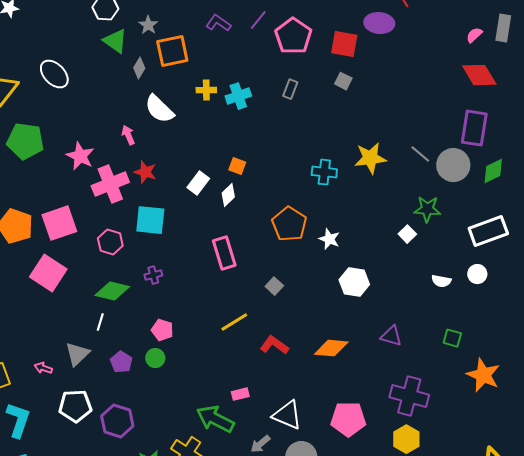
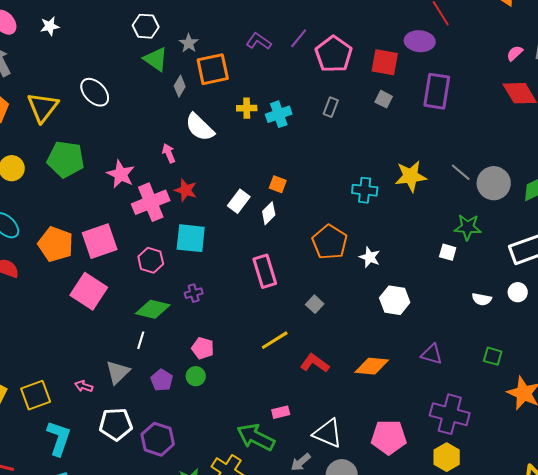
purple rectangle: (474, 128) -> (437, 91), moved
white square: (407, 234) -> (448, 252), turned -30

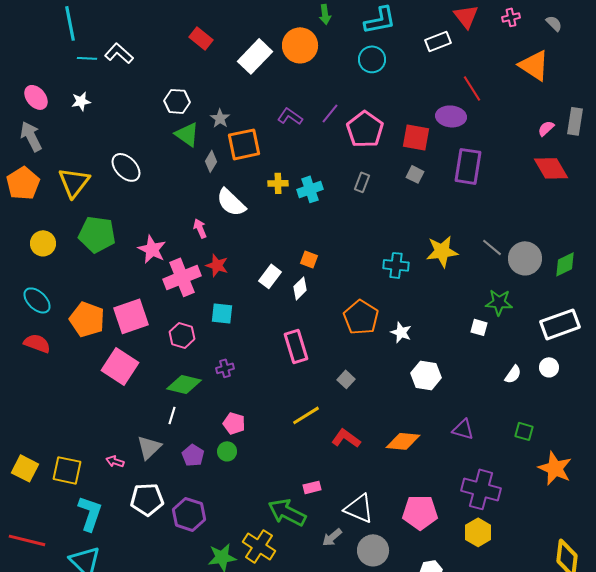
cyan square: (191, 238) -> (222, 313), size x0.7
white semicircle: (482, 299) -> (513, 374), turned -66
yellow square: (36, 395) -> (67, 470), turned 32

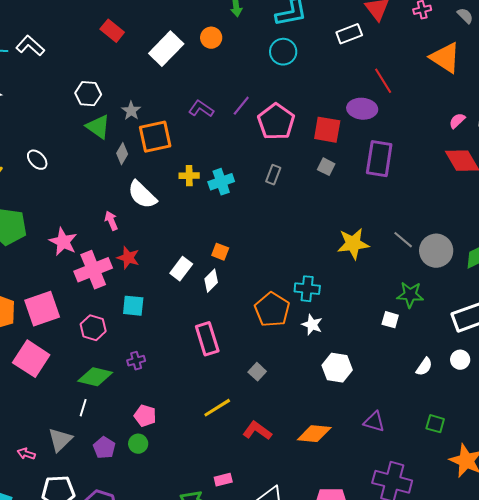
orange circle: (300, 45) -> (211, 38), size x0.6
white ellipse: (126, 167) -> (37, 160), size x0.7
cyan cross: (396, 265) -> (307, 289), moved

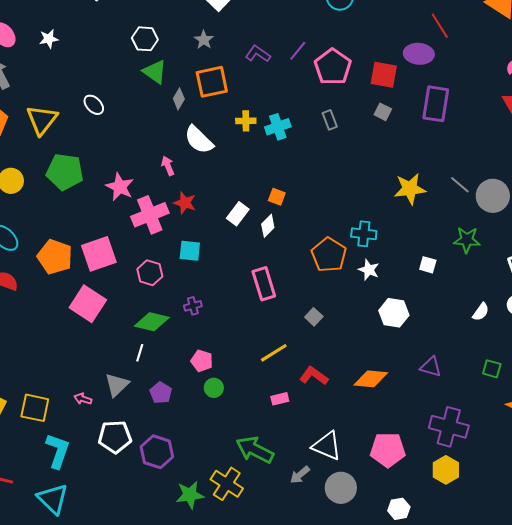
gray star: (131, 111) -> (204, 40), moved
gray rectangle: (273, 175) -> (330, 120), turned -42
white square: (390, 320) -> (428, 265), moved
green circle: (138, 444) -> (214, 388), moved
pink rectangle: (223, 480) -> (280, 399), moved

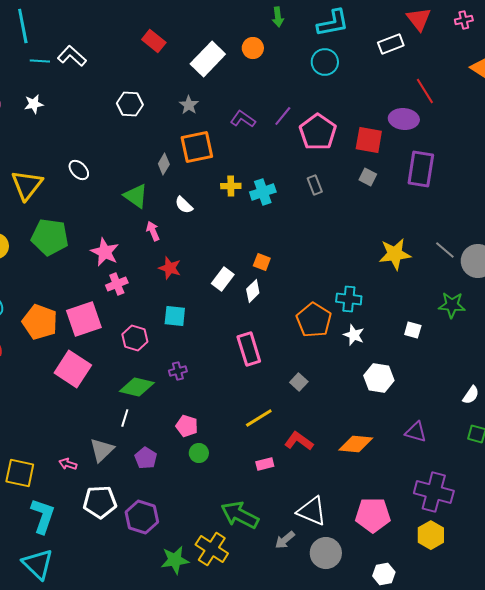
green triangle: (155, 72) -> (136, 196), moved
white semicircle: (199, 140) -> (184, 205), size x0.6
pink cross: (150, 215) -> (117, 284), moved, size x0.6
white semicircle: (481, 312) -> (471, 395), moved

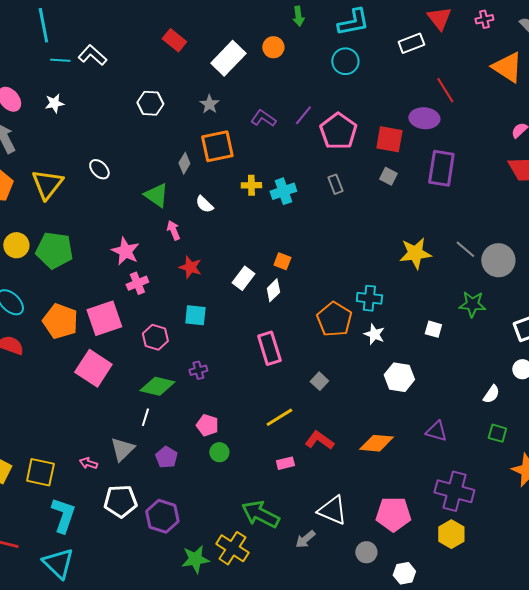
green pentagon: (50, 237) -> (54, 250), moved
gray circle: (326, 553) -> (366, 552), moved, size x0.7

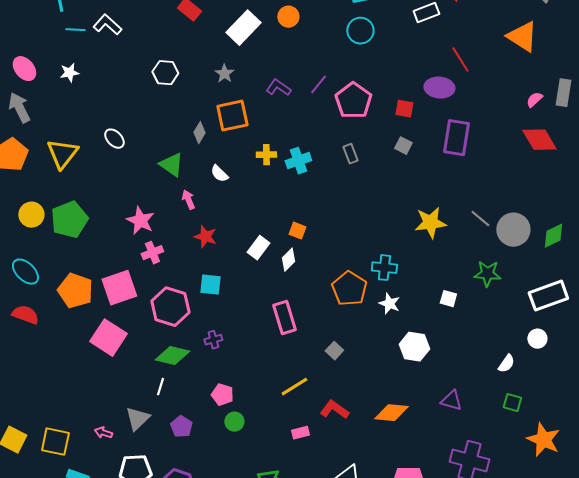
red square: (389, 139) -> (404, 109), size x0.7
green pentagon: (54, 250) -> (69, 220), turned -30
pink hexagon: (155, 337) -> (170, 307), size x1.5

